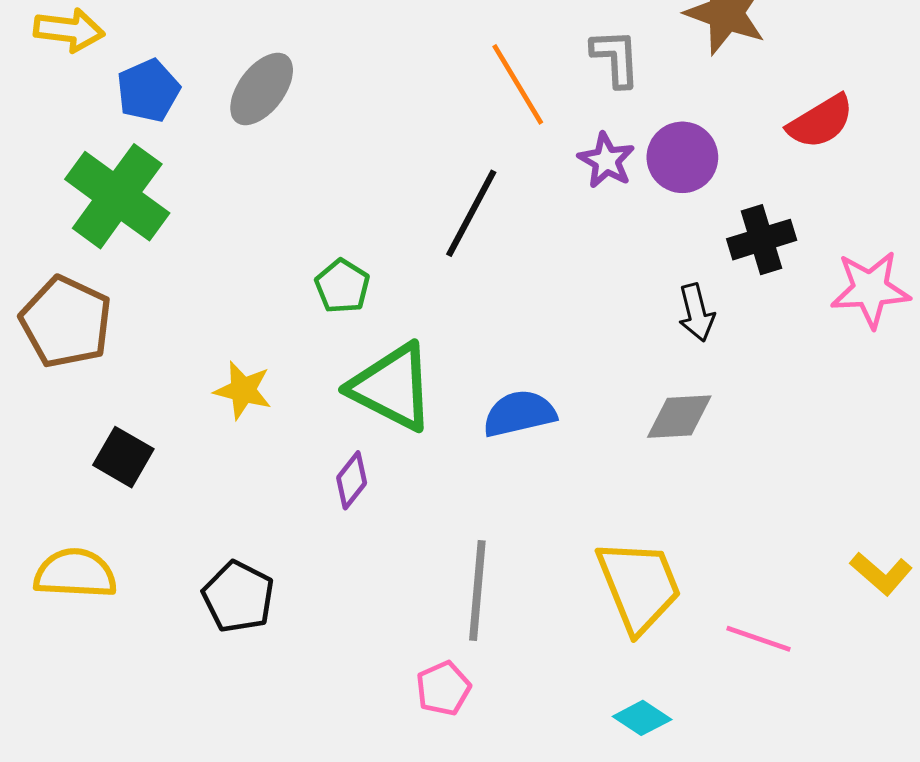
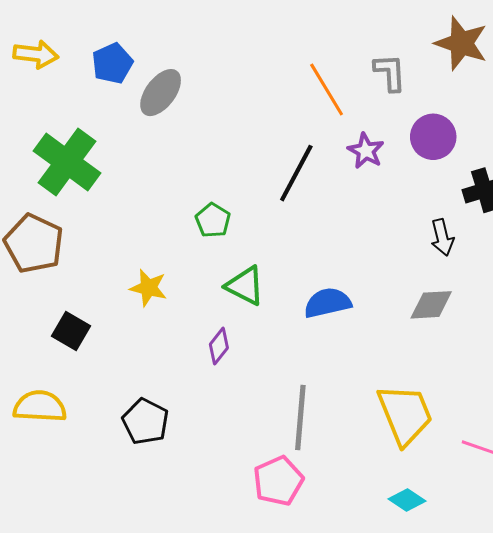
blue pentagon: (148, 91) -> (112, 63), moved
purple star: (606, 160) -> (366, 151), moved
green triangle: (392, 387) -> (245, 286), size x0.7
pink pentagon: (443, 688) -> (278, 481), size x1.4

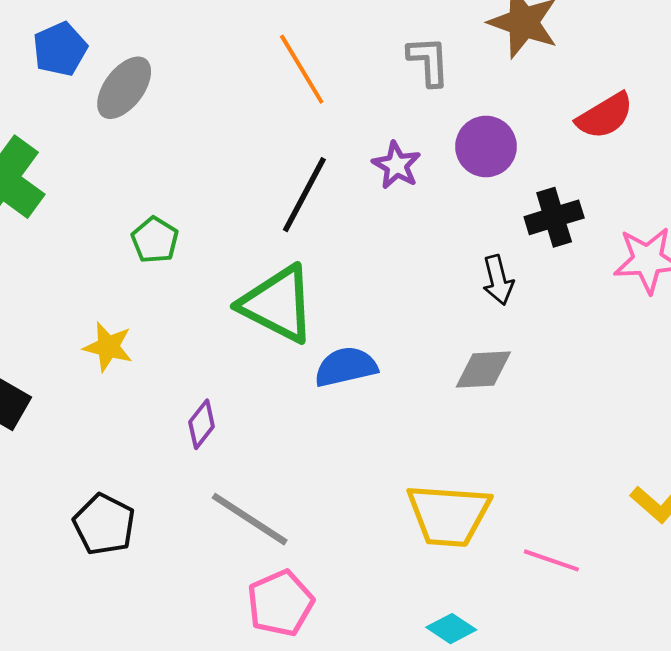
orange line: (327, 90) -> (302, 69), moved
green pentagon: (213, 220) -> (155, 240), moved
green triangle: (245, 286) -> (278, 304), moved, size x1.5
yellow trapezoid: (405, 414) -> (449, 515), turned 116
gray line: (300, 417) -> (250, 519), moved, turned -62

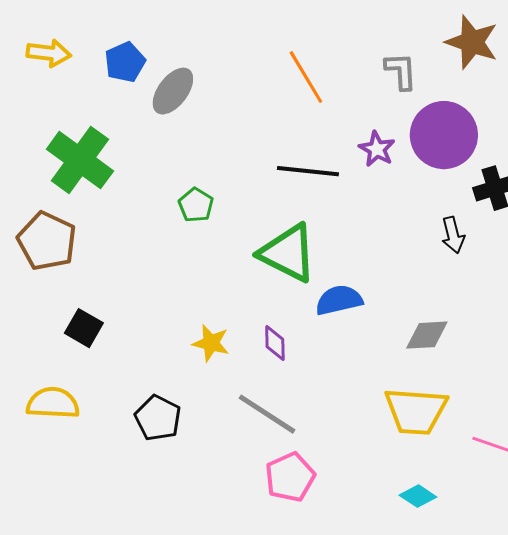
purple circle: (486, 147) -> (444, 135), size x1.5
black line: (304, 195) -> (308, 171), turned 68
yellow star: (108, 347) -> (211, 343), moved
gray diamond: (483, 370) -> (427, 335), moved
purple diamond: (202, 424) -> (275, 343), moved, turned -39

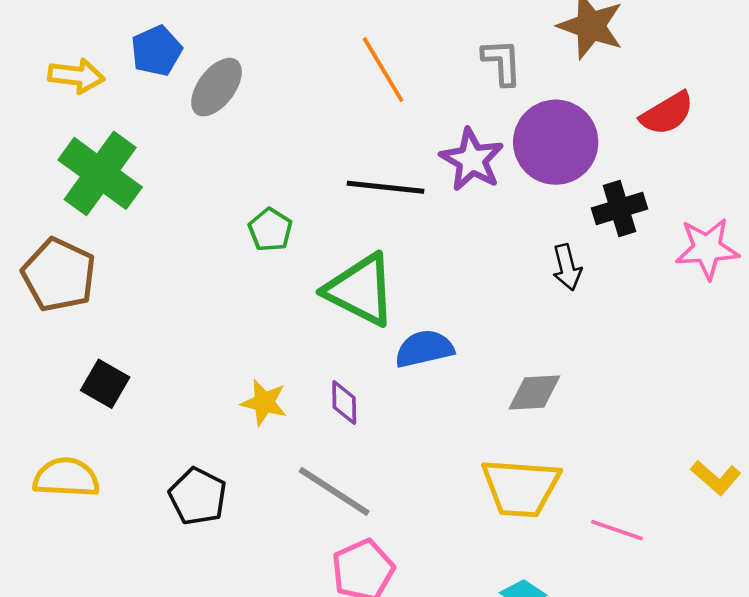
yellow arrow: (49, 53) -> (76, 76), moved
purple star: (377, 149) -> (472, 160), size x1.4
green pentagon: (196, 205) -> (270, 230), moved

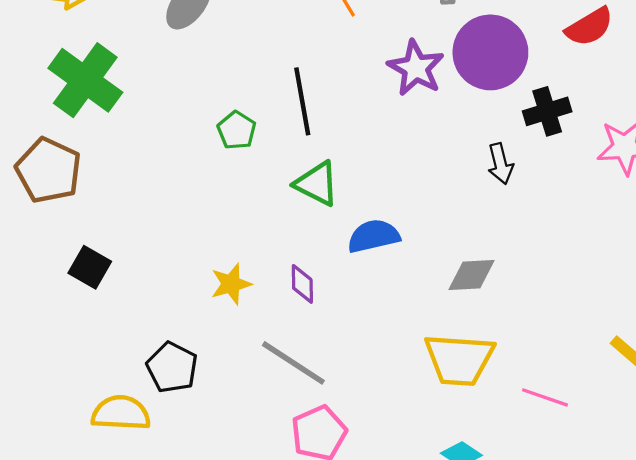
black line: (385, 187) -> (302, 101), moved, turned 74
green triangle: (360, 290) -> (317, 184), size x0.7
yellow star: (264, 402) -> (231, 284), turned -30
yellow semicircle: (66, 478) -> (121, 413), moved

